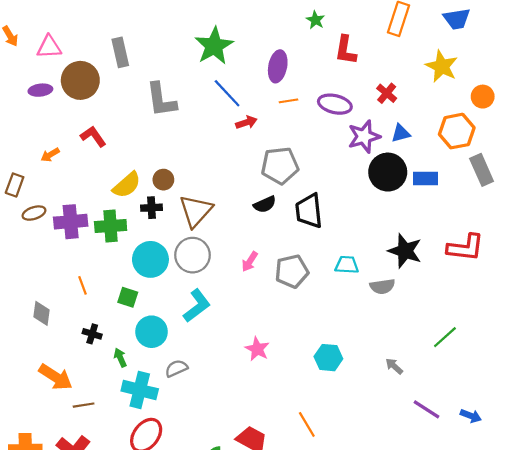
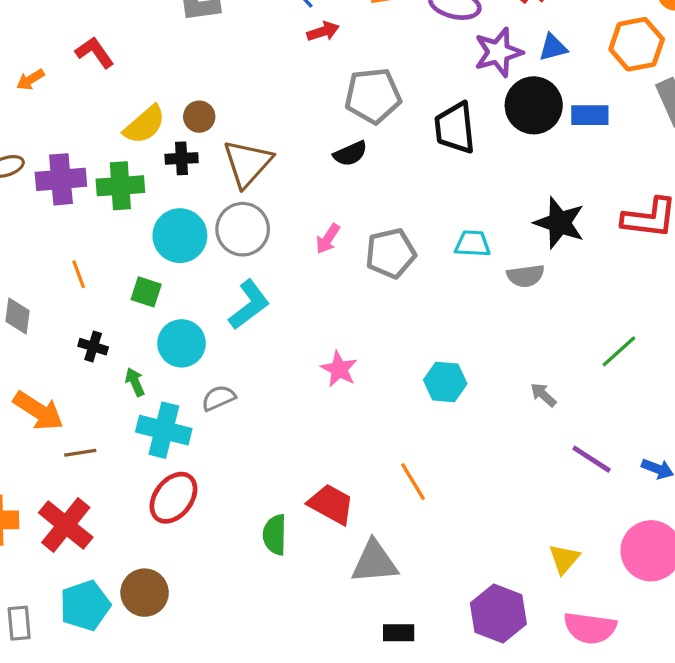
black trapezoid: (309, 211) -> (455, 128), moved

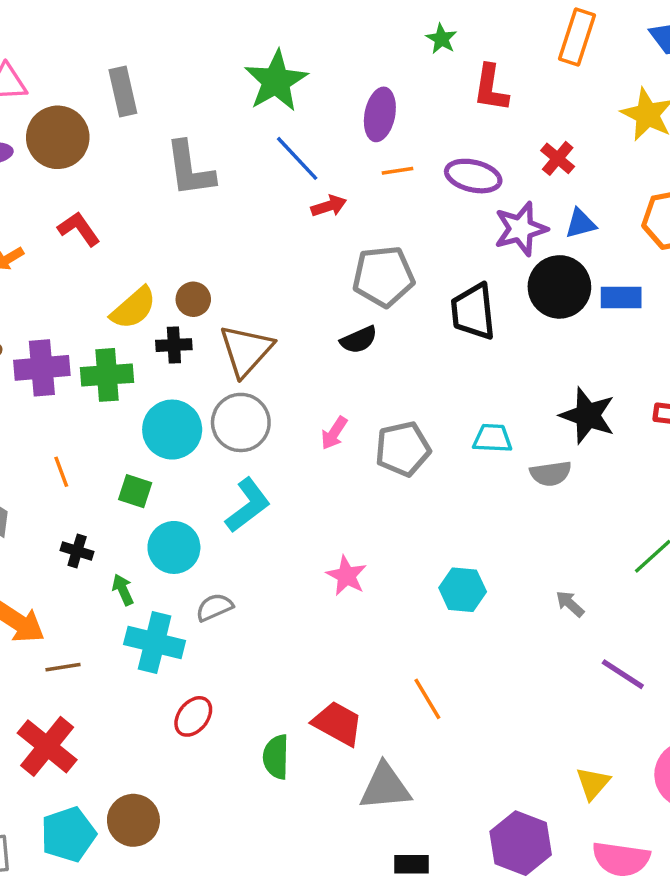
red ellipse: (173, 498) -> (193, 716), moved, size x0.7

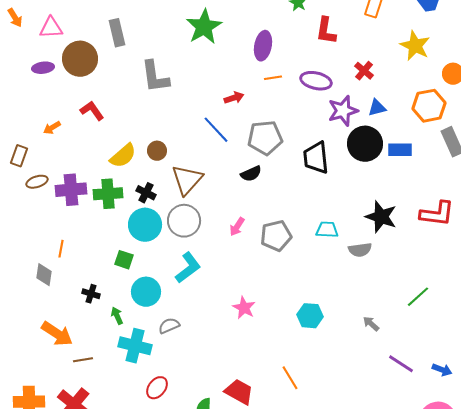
blue line: (297, 158) -> (216, 130), moved
black cross: (174, 345) -> (146, 193), moved, turned 30
orange line: (61, 472) -> (61, 249), moved, turned 30

